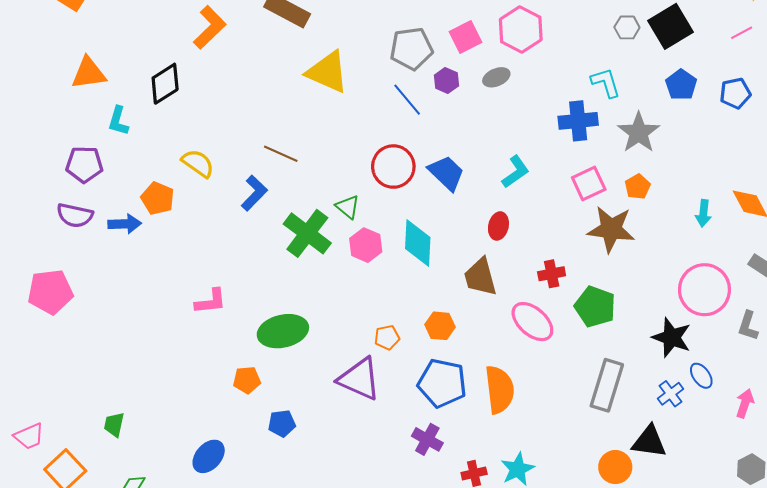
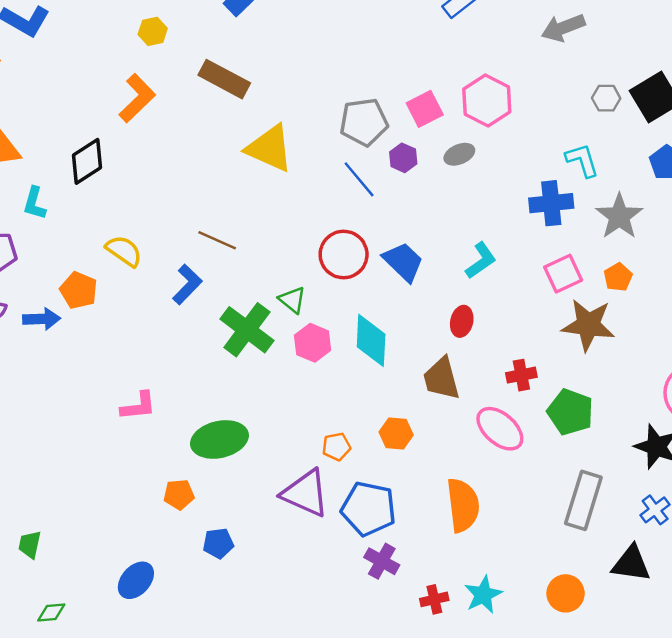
blue pentagon: (442, 383) -> (369, 509), moved
orange circle: (615, 467) -> (566, 593), moved

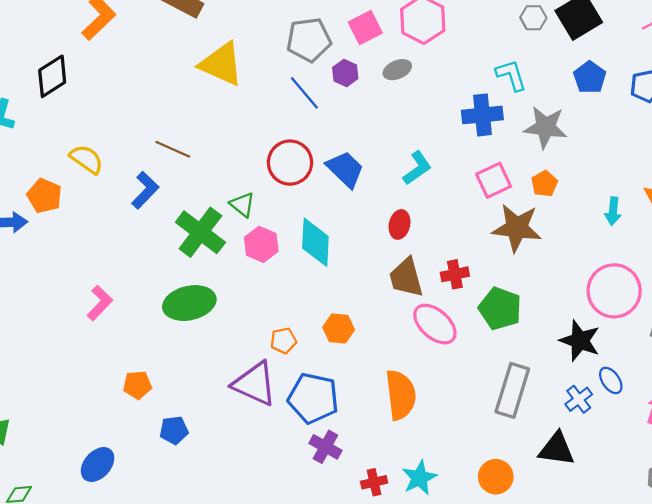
gray star: (619, 216) -> (546, 127), turned -30
brown trapezoid: (441, 379) -> (406, 278), moved
pink L-shape: (138, 406) -> (100, 303), turned -40
green ellipse: (219, 439) -> (189, 303), moved

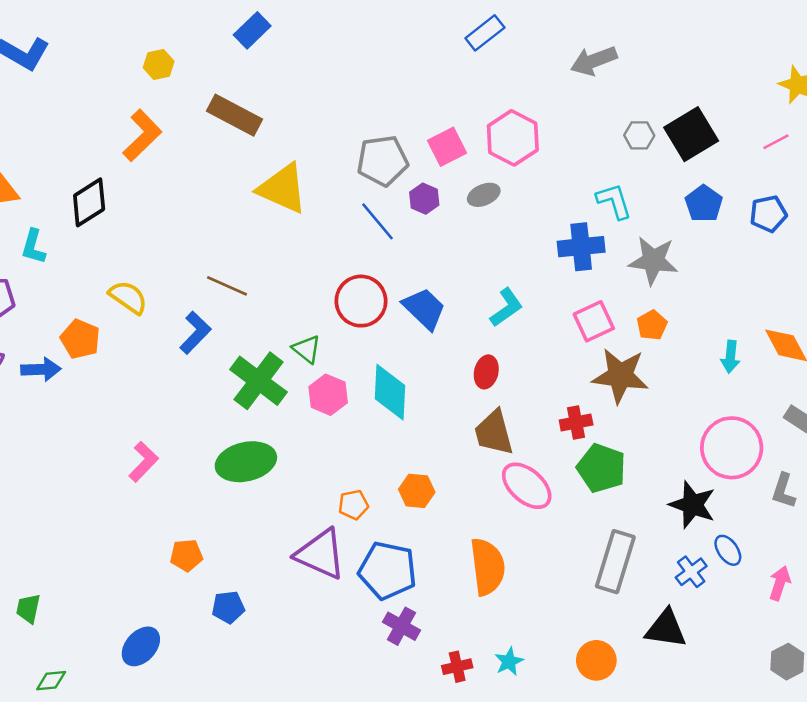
red cross: (455, 274) -> (576, 423), moved
cyan star: (419, 478) -> (509, 662), size x0.7

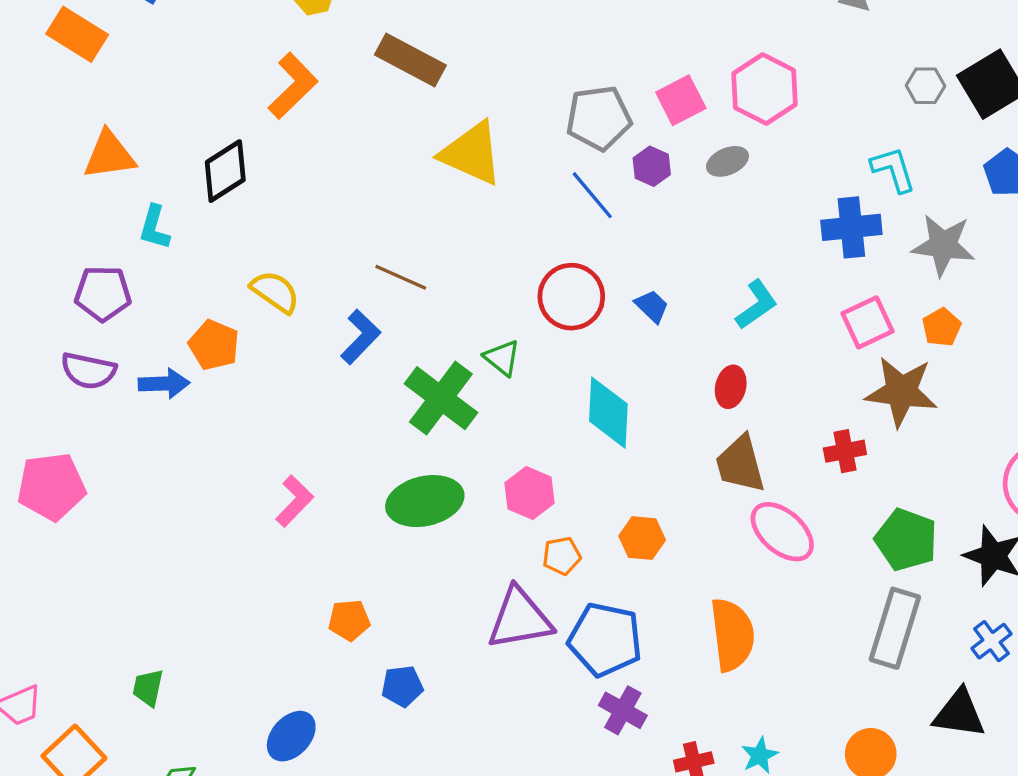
blue trapezoid: (424, 309) -> (652, 306), size x0.6
pink hexagon: (328, 395) -> (529, 493), moved
green pentagon: (601, 468) -> (906, 540), moved
purple triangle: (321, 554) -> (520, 619), turned -34

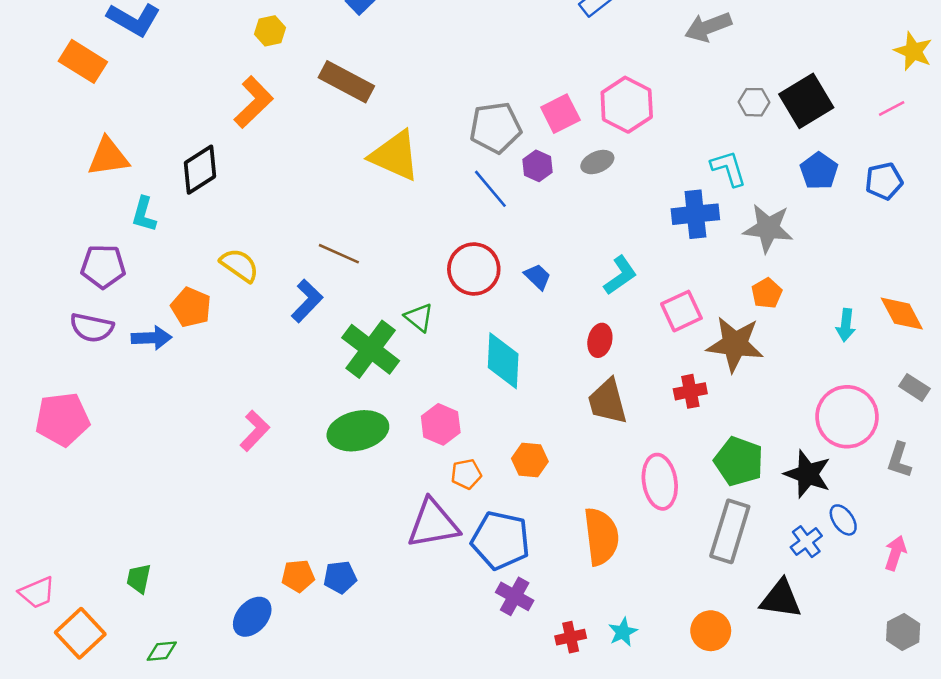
pink square: (868, 322) -> (681, 311), moved
pink ellipse: (782, 532) -> (660, 482), moved, turned 40
orange pentagon: (349, 620) -> (298, 576), moved

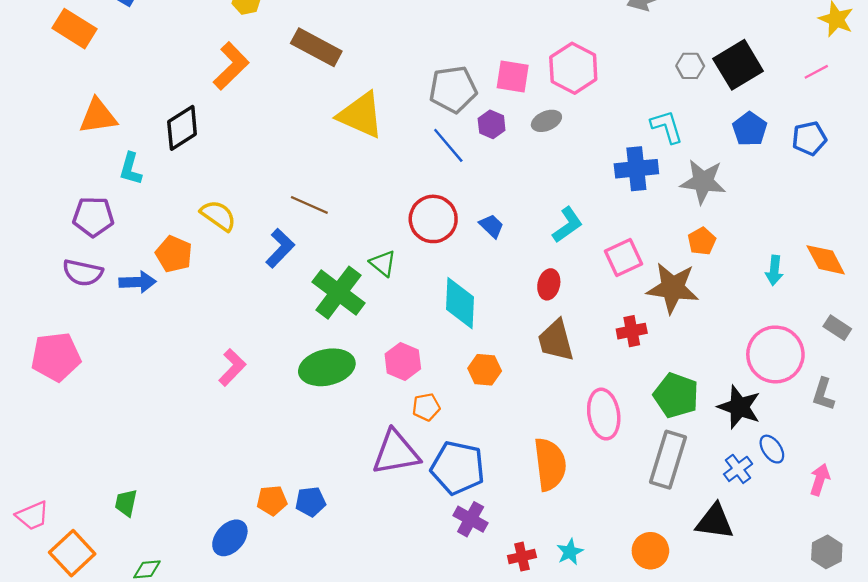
pink square: (560, 114) -> (513, 76), turned 36
orange hexagon: (530, 460) -> (485, 370), moved

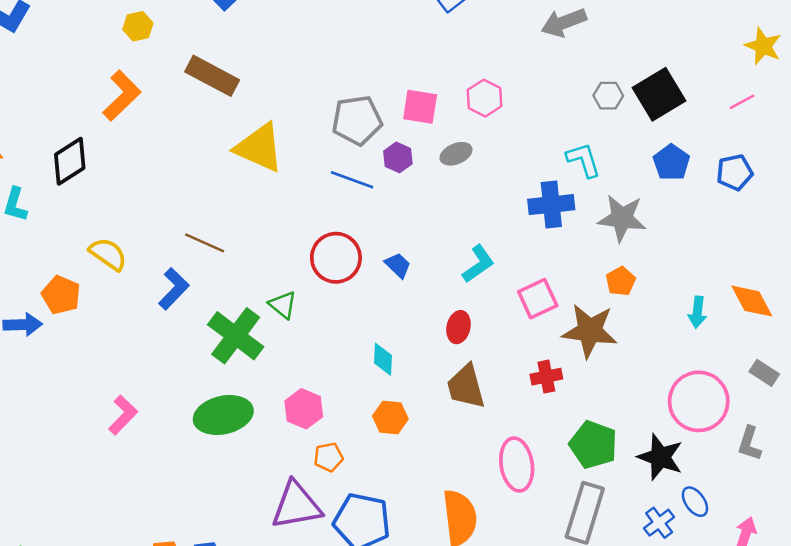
pink hexagon: (573, 68) -> (484, 98), size x0.7
blue line: (448, 145) -> (352, 180), turned -30
cyan diamond: (460, 303) -> (383, 359), moved, size x0.6

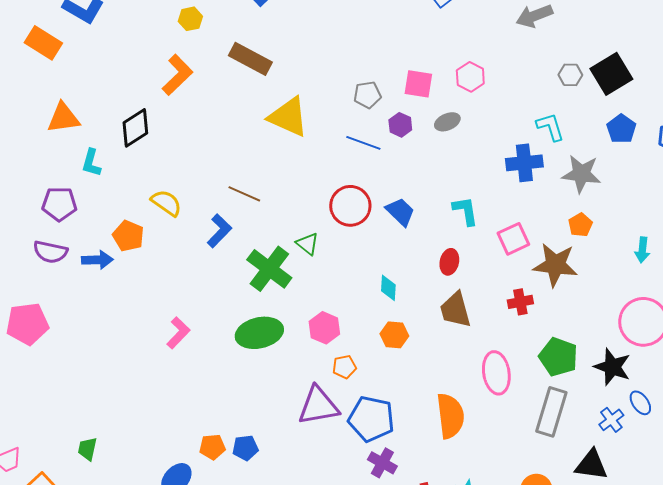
gray pentagon: (357, 120) -> (367, 95), size x0.7
cyan L-shape: (478, 264) -> (465, 211), turned -64
blue trapezoid: (398, 265) -> (400, 212), size x1.4

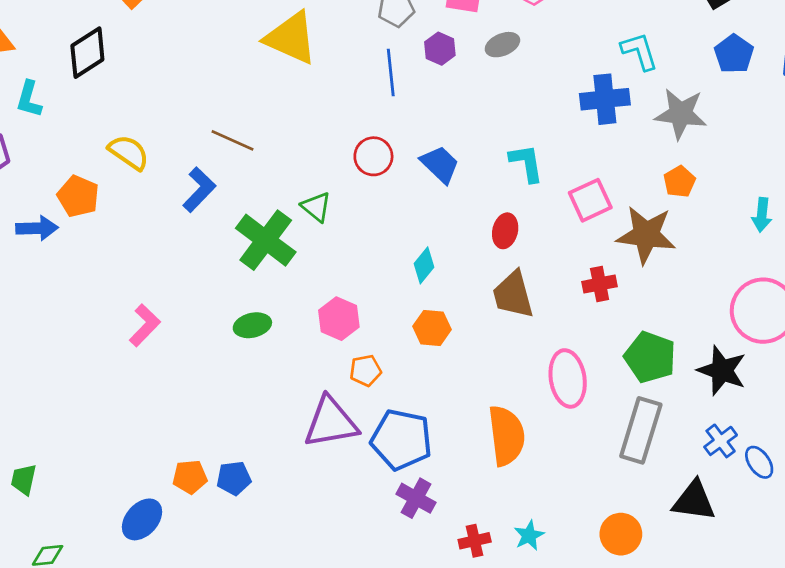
blue line: (363, 143) -> (391, 73), turned 64
red circle: (350, 206) -> (373, 156), size x0.7
cyan diamond: (388, 288) -> (424, 265), turned 36
green ellipse: (259, 333) -> (252, 325), size x0.6
blue ellipse: (640, 403) -> (759, 462), moved

